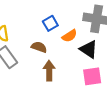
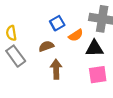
brown semicircle: (39, 47) -> (46, 46), turned -40
black triangle: (89, 49) -> (94, 48), turned -36

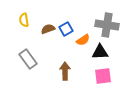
yellow semicircle: (11, 33) -> (24, 20), moved
brown semicircle: (46, 46) -> (48, 29), moved

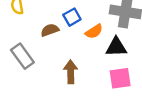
brown semicircle: (48, 29) -> (50, 30), moved

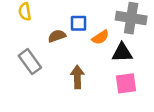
blue square: (72, 17) -> (79, 23), turned 30

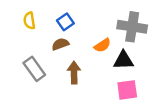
blue square: (79, 23) -> (65, 22), moved, turned -35
brown arrow: (77, 77) -> (74, 73), moved

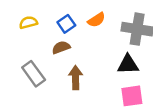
yellow semicircle: (29, 21) -> (28, 23), turned 84
orange semicircle: (102, 45) -> (96, 20), moved

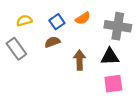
gray rectangle: (34, 74) -> (16, 49), moved
brown arrow: (76, 78) -> (79, 60), moved

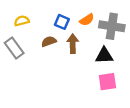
orange semicircle: (83, 18) -> (87, 20), moved
blue square: (57, 22) -> (62, 22), moved, turned -32
brown arrow: (79, 60) -> (73, 44), moved

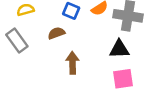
brown arrow: (73, 44) -> (72, 63), moved

